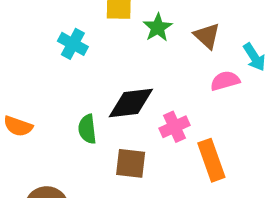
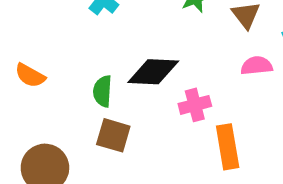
brown square: (131, 163) -> (113, 135), moved

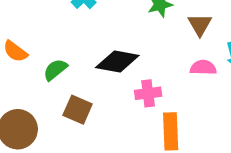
green semicircle: (103, 91) -> (55, 70), moved, turned 40

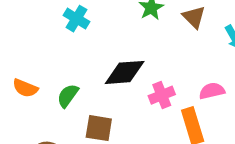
pink semicircle: (203, 68) -> (212, 91), moved

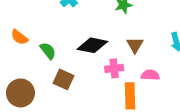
brown triangle: (194, 17) -> (135, 45), moved
green semicircle: (68, 96) -> (48, 51), turned 90

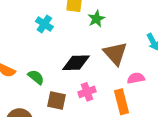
brown triangle: (135, 45) -> (115, 53), size x1.5
pink cross: (114, 68) -> (87, 92), moved

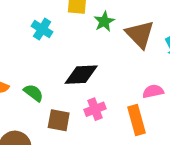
brown triangle: (115, 53) -> (140, 34), moved

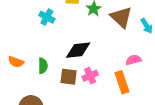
green semicircle: (33, 93) -> (43, 66), turned 56
brown square: (59, 120) -> (69, 77), moved

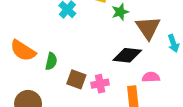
black diamond: (78, 50) -> (127, 55), moved
orange semicircle: (16, 62) -> (23, 51), size x1.5

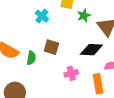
brown square: (76, 79) -> (51, 47), moved

